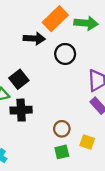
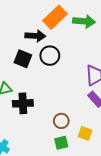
black circle: (65, 54) -> (50, 56), moved
black square: (19, 79) -> (23, 59), moved, turned -30

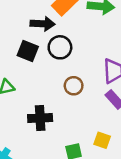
black cross: (23, 103) -> (40, 118), moved
brown circle: (61, 121) -> (74, 86), moved

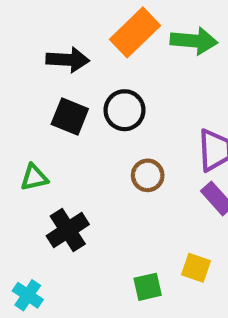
black arrow: (43, 24) -> (68, 60), moved
black cross: (40, 118) -> (68, 230), moved, turned -30

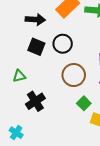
brown circle: (148, 175) -> (74, 75), size x1.5
green square: (148, 287) -> (84, 103), moved, turned -32

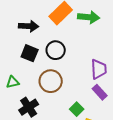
brown circle: (74, 75) -> (51, 81), moved

